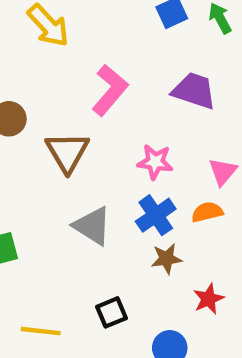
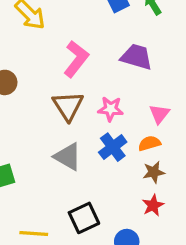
brown triangle: (67, 152) -> (68, 106), moved
brown star: (166, 259) -> (154, 172), moved
black square: (112, 312) -> (84, 218), size x1.4

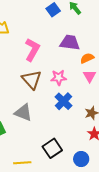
orange semicircle: (149, 143) -> (87, 58), moved
gray triangle: (68, 157) -> (23, 112), moved

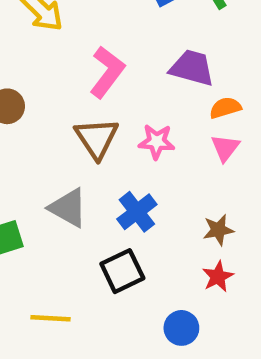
blue cross: (63, 101) -> (137, 212), moved
black square: (52, 148) -> (122, 271), moved

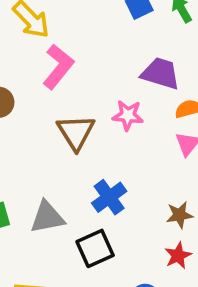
pink L-shape: (107, 72) -> (58, 67), moved
pink star: (157, 142) -> (128, 115), moved
gray triangle: (68, 208) -> (47, 217), moved, turned -42

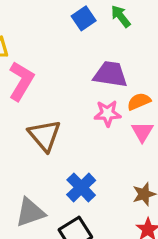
pink star: (128, 115) -> (107, 113), moved

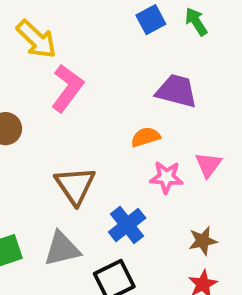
orange semicircle: (139, 101) -> (146, 137), moved
pink star: (107, 113) -> (166, 177), moved
brown triangle: (45, 135) -> (75, 185), moved

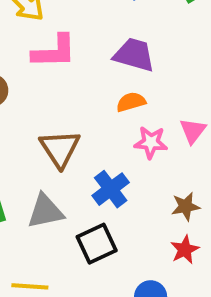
pink L-shape: (67, 88) -> (54, 51), turned 51
purple trapezoid: (177, 91) -> (134, 55), moved

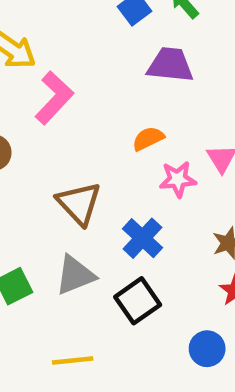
pink L-shape: (54, 51) -> (54, 98), turned -36
purple trapezoid: (134, 55) -> (170, 65), moved

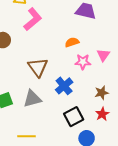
black square: (138, 301) -> (74, 117), moved

